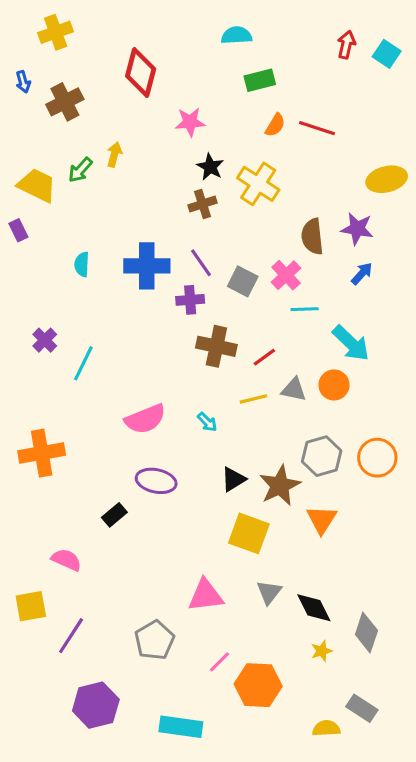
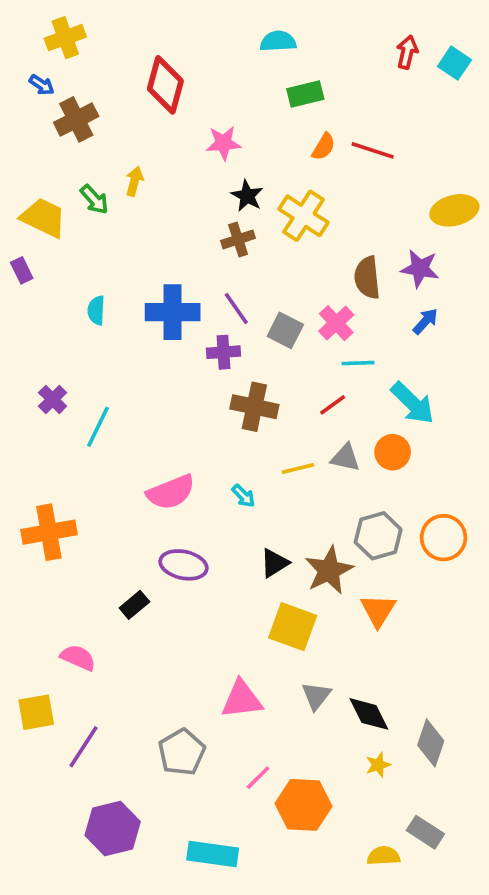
blue arrow: (23, 82) -> (42, 85), moved, turned -40
green arrow: (80, 170) -> (94, 199), turned -84
red line: (264, 357) -> (333, 405), moved

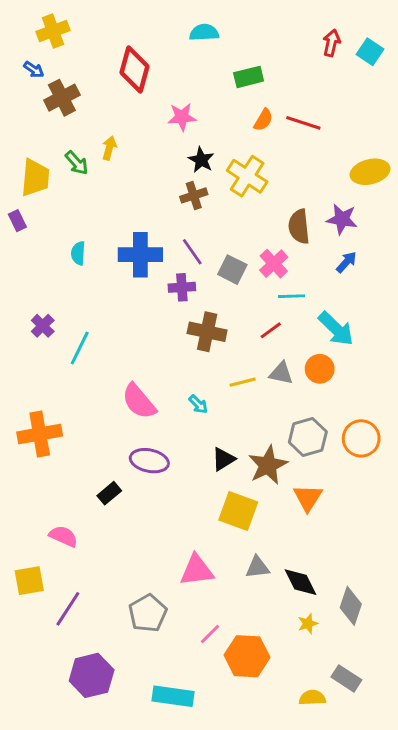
cyan semicircle: (278, 41) -> (204, 32), moved
yellow trapezoid: (43, 218) -> (35, 178), turned 69
pink semicircle: (171, 492) -> (139, 401), turned 72
gray triangle: (316, 696) -> (257, 567), turned 45

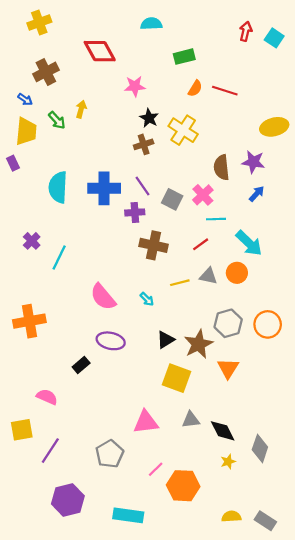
blue arrow: (34, 70) -> (25, 99), moved
red diamond: (134, 70) -> (100, 51), turned -44
cyan semicircle: (78, 253) -> (58, 187), size x1.8
gray rectangle: (346, 678) -> (265, 521), moved

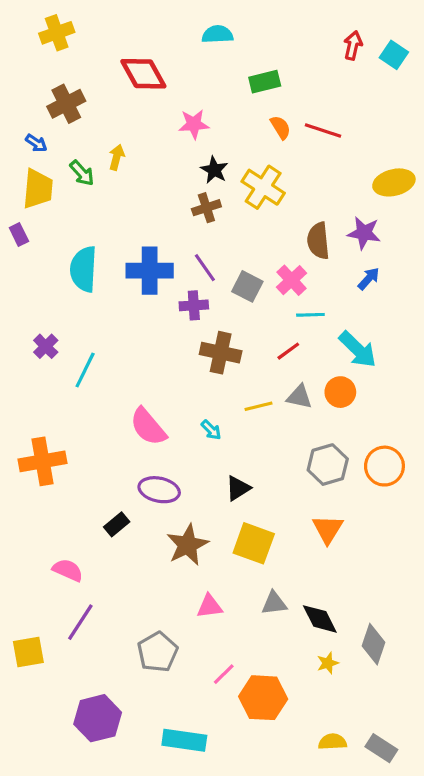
orange semicircle: (195, 88) -> (280, 127), turned -63
brown star: (198, 344) -> (187, 545), moved
pink triangle: (146, 422) -> (210, 606), size x0.7
yellow square: (22, 430) -> (28, 652), moved
purple line: (50, 451) -> (80, 622), moved

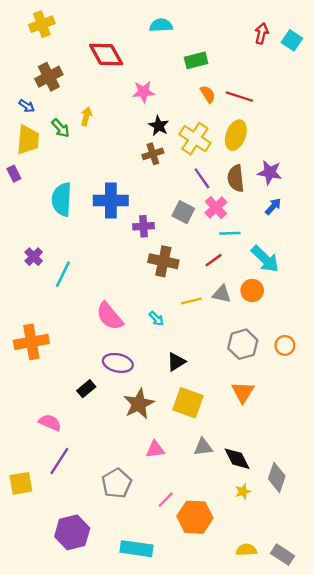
yellow ellipse: (394, 182) -> (236, 135), moved, turned -56
purple line: (205, 268) -> (202, 178), moved
orange circle: (384, 466) -> (285, 345), size x0.7

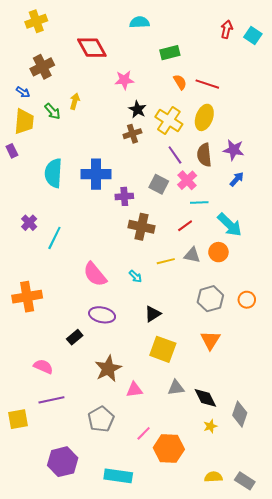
brown star: (139, 404) -> (108, 369), moved
purple line: (59, 461) -> (51, 400), turned 45

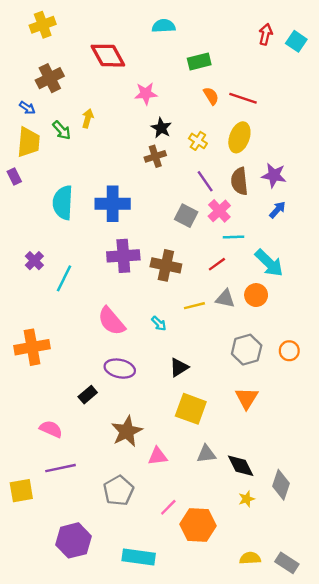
yellow cross: (169, 120) -> (198, 141), size x0.6
purple cross: (124, 196) -> (123, 256), moved, size x1.5

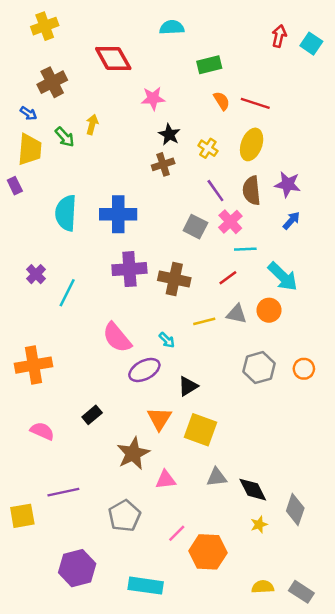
purple ellipse: (120, 369) -> (144, 370), moved, turned -40
orange triangle: (247, 398) -> (159, 419), moved
pink semicircle: (51, 429) -> (42, 431), moved

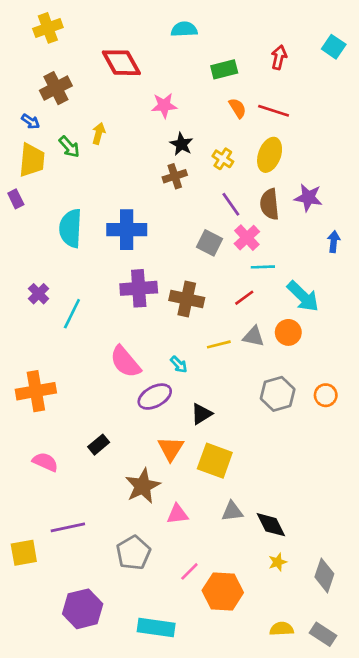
red arrow: (279, 36) -> (279, 57), moved
blue arrow: (291, 220) -> (334, 242), moved, turned -36
gray diamond: (295, 510) -> (324, 575), moved

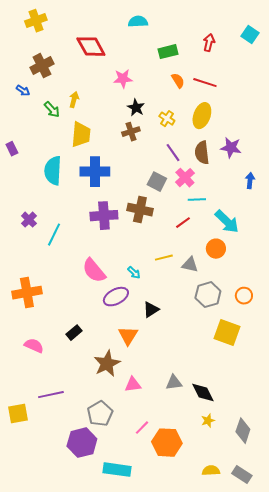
yellow trapezoid: (32, 160) -> (81, 135), moved
brown cross: (187, 299) -> (140, 210), moved
gray triangle: (254, 336) -> (190, 265), moved
yellow square: (215, 461) -> (227, 333), moved
purple hexagon: (83, 609) -> (82, 443), moved

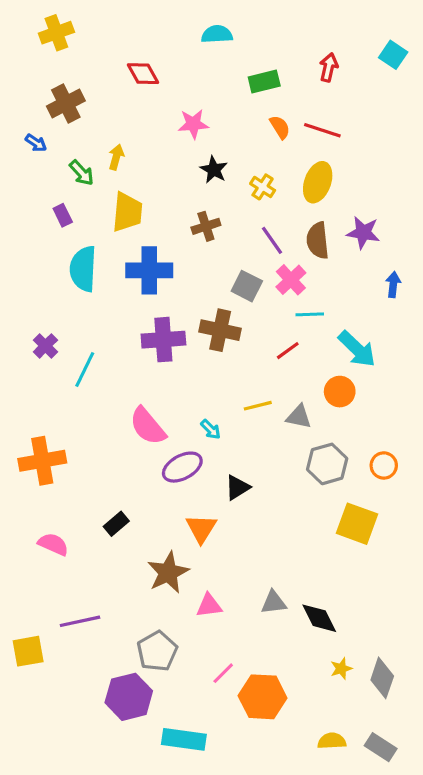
red diamond: (91, 47) -> (143, 74), size x0.7
brown cross: (131, 132) -> (206, 226), moved
purple rectangle: (12, 149) -> (63, 215), moved
yellow star: (208, 421) -> (341, 668), moved

